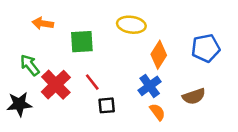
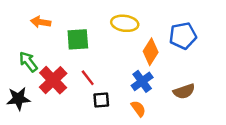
blue pentagon: (206, 48) -> (183, 36), moved
orange semicircle: (157, 112) -> (138, 109), moved

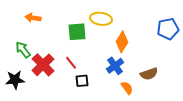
blue pentagon: (183, 36) -> (168, 29), moved
green square: (78, 39) -> (77, 32), moved
orange semicircle: (138, 109) -> (127, 88), moved

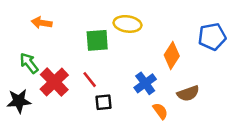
orange diamond: (122, 42) -> (172, 56), moved

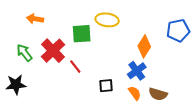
red cross: (54, 82) -> (53, 51), moved
blue cross: (145, 83) -> (137, 71), moved
brown semicircle: (188, 93) -> (158, 94), moved, turned 36
black square: (104, 102) -> (106, 86), moved

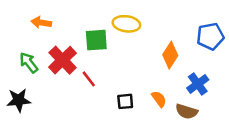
blue cross: (137, 71) -> (198, 84), moved
orange semicircle: (135, 93) -> (159, 99), moved

